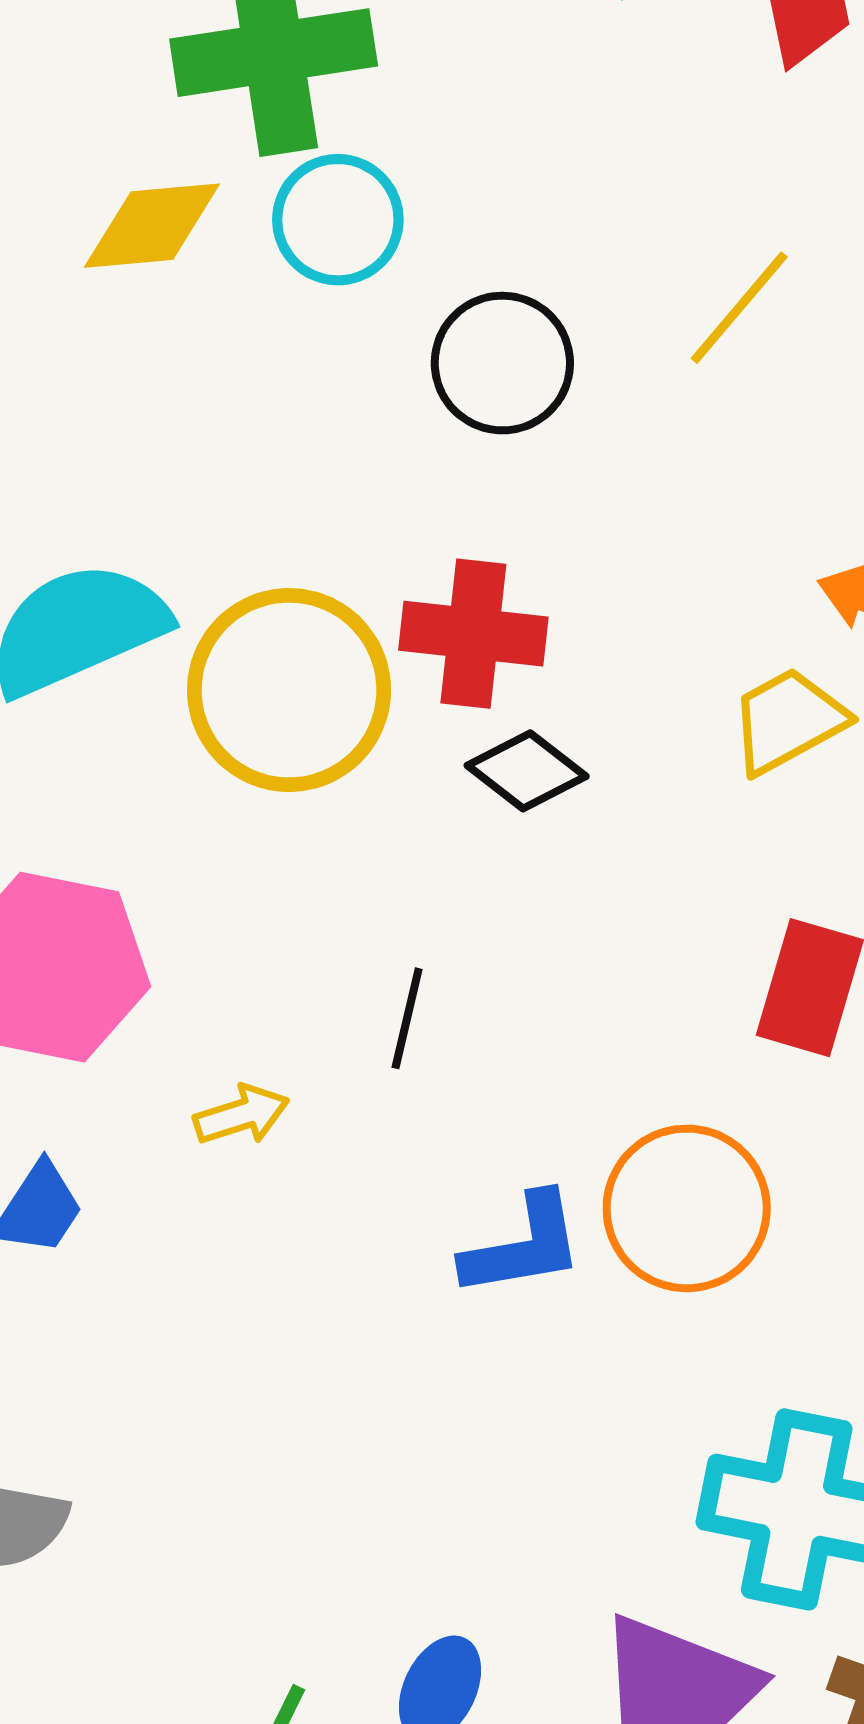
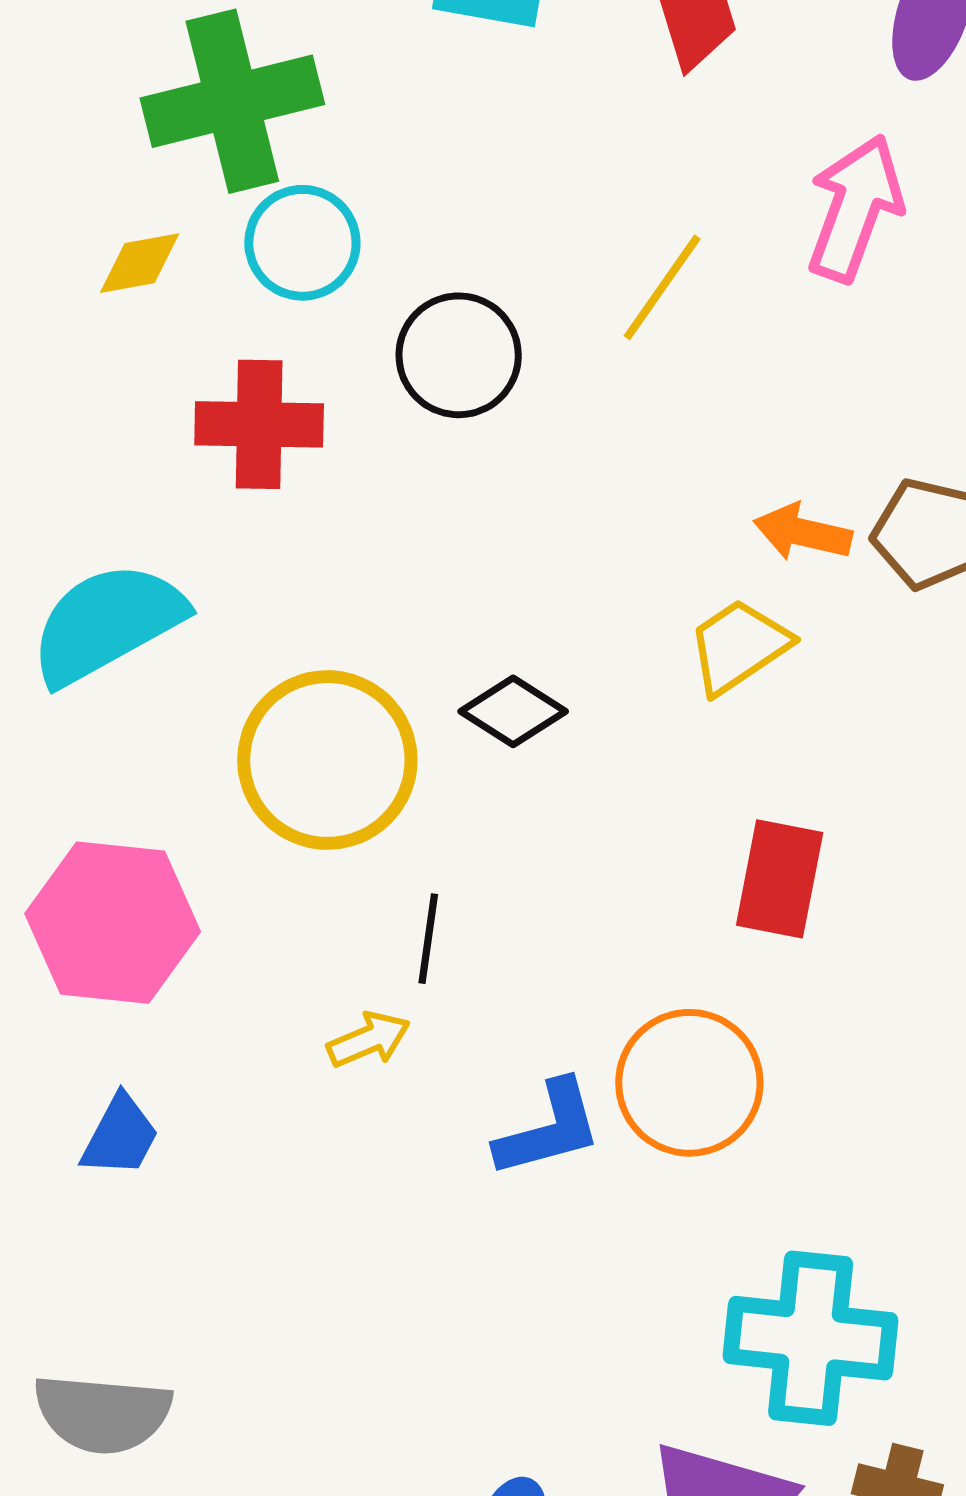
yellow diamond: (152, 226) -> (140, 263), size x0.7
red cross: (473, 634) -> (259, 424), moved
yellow circle: (289, 690) -> (327, 760), moved
yellow arrow: (241, 1115) -> (369, 1040), moved

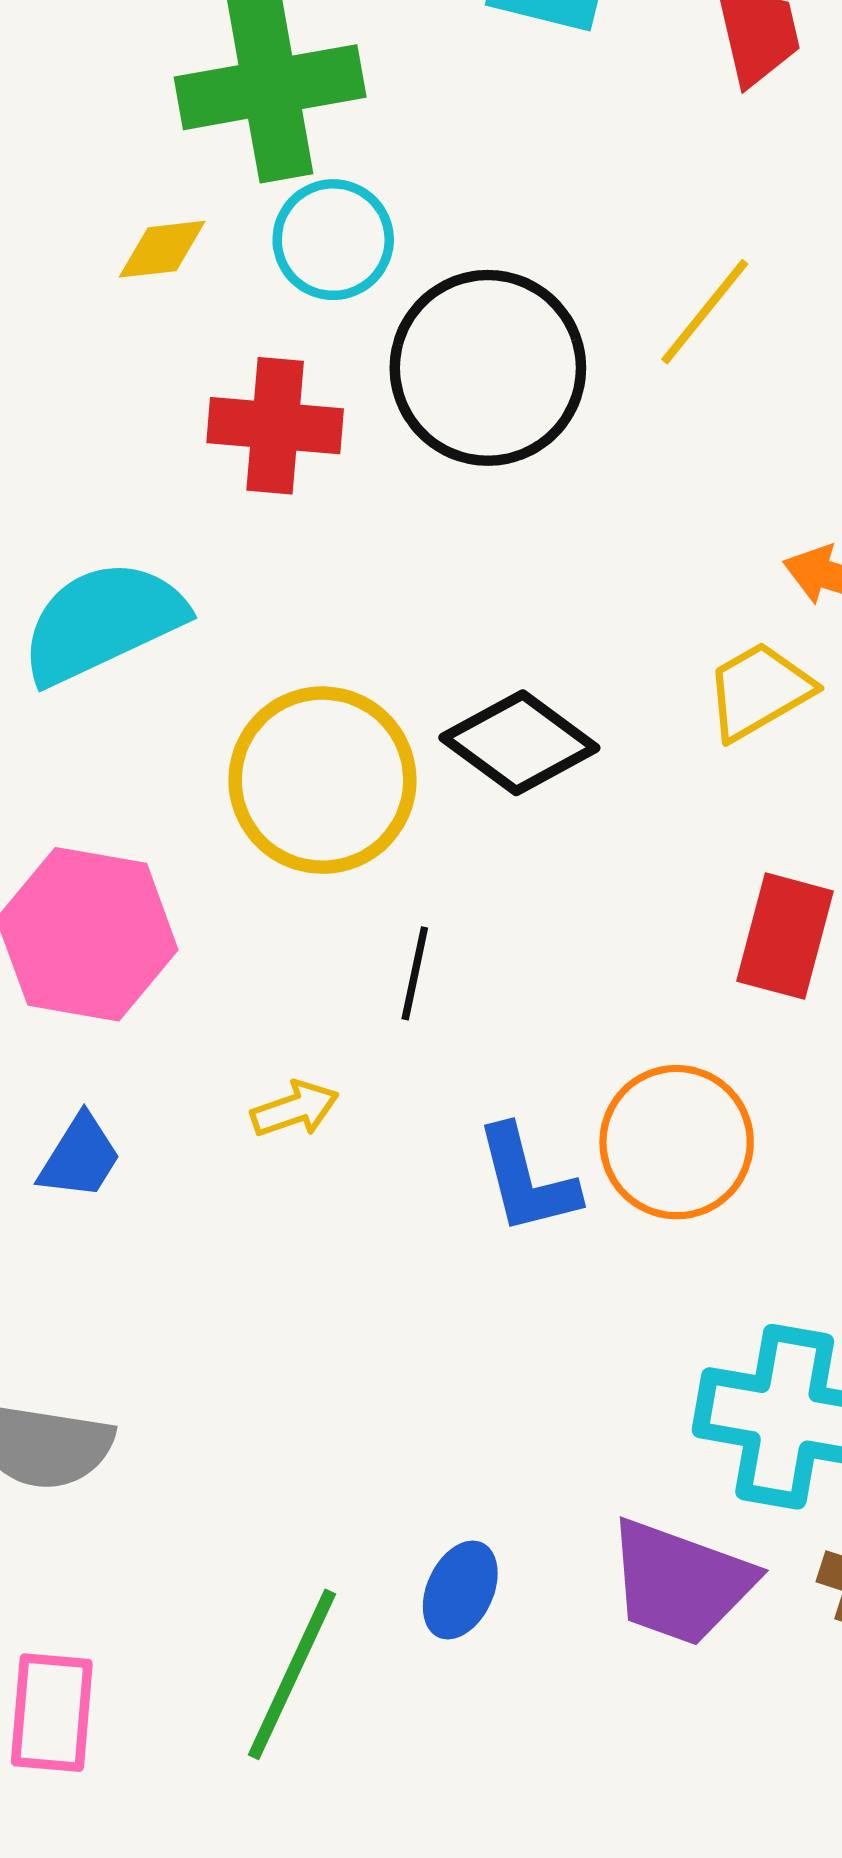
black circle: (459, 355) -> (488, 368), size x1.5
black diamond: (513, 711) -> (519, 743), size x1.4
yellow arrow: (369, 1040) -> (295, 1109), moved
blue L-shape: (549, 1129) -> (527, 1180), turned 87

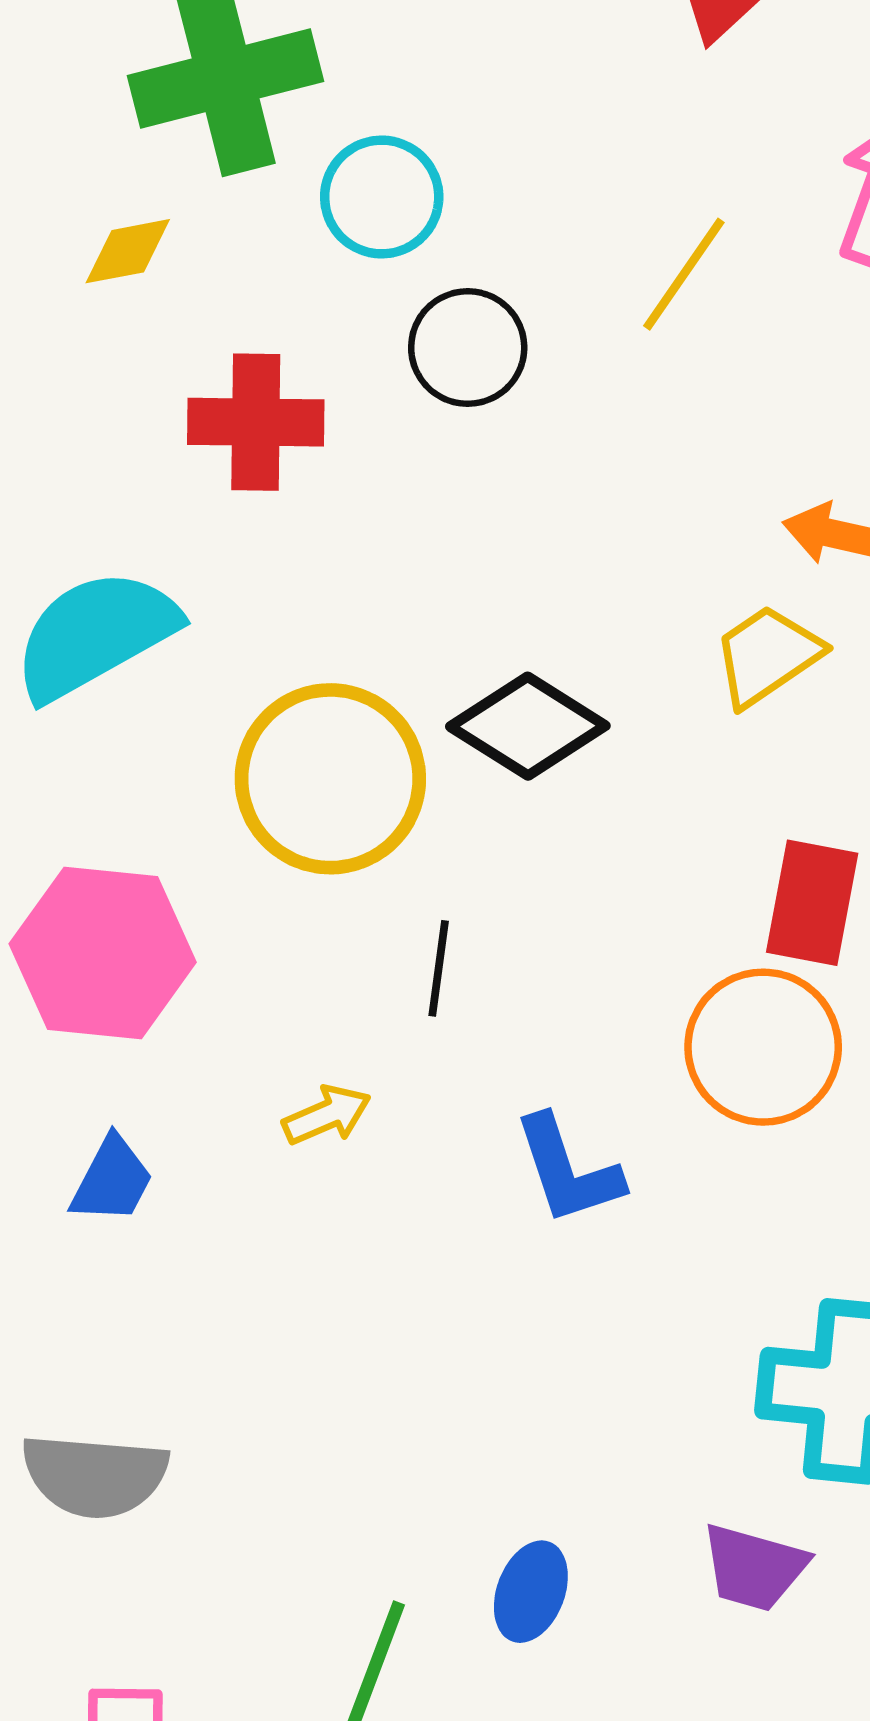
cyan circle: (333, 240) -> (382, 197), moved
black circle: (488, 368) -> (468, 348), size x0.6
orange circle: (677, 1142) -> (763, 1047), moved
purple trapezoid: (680, 1582) -> (754, 1567), size x0.7

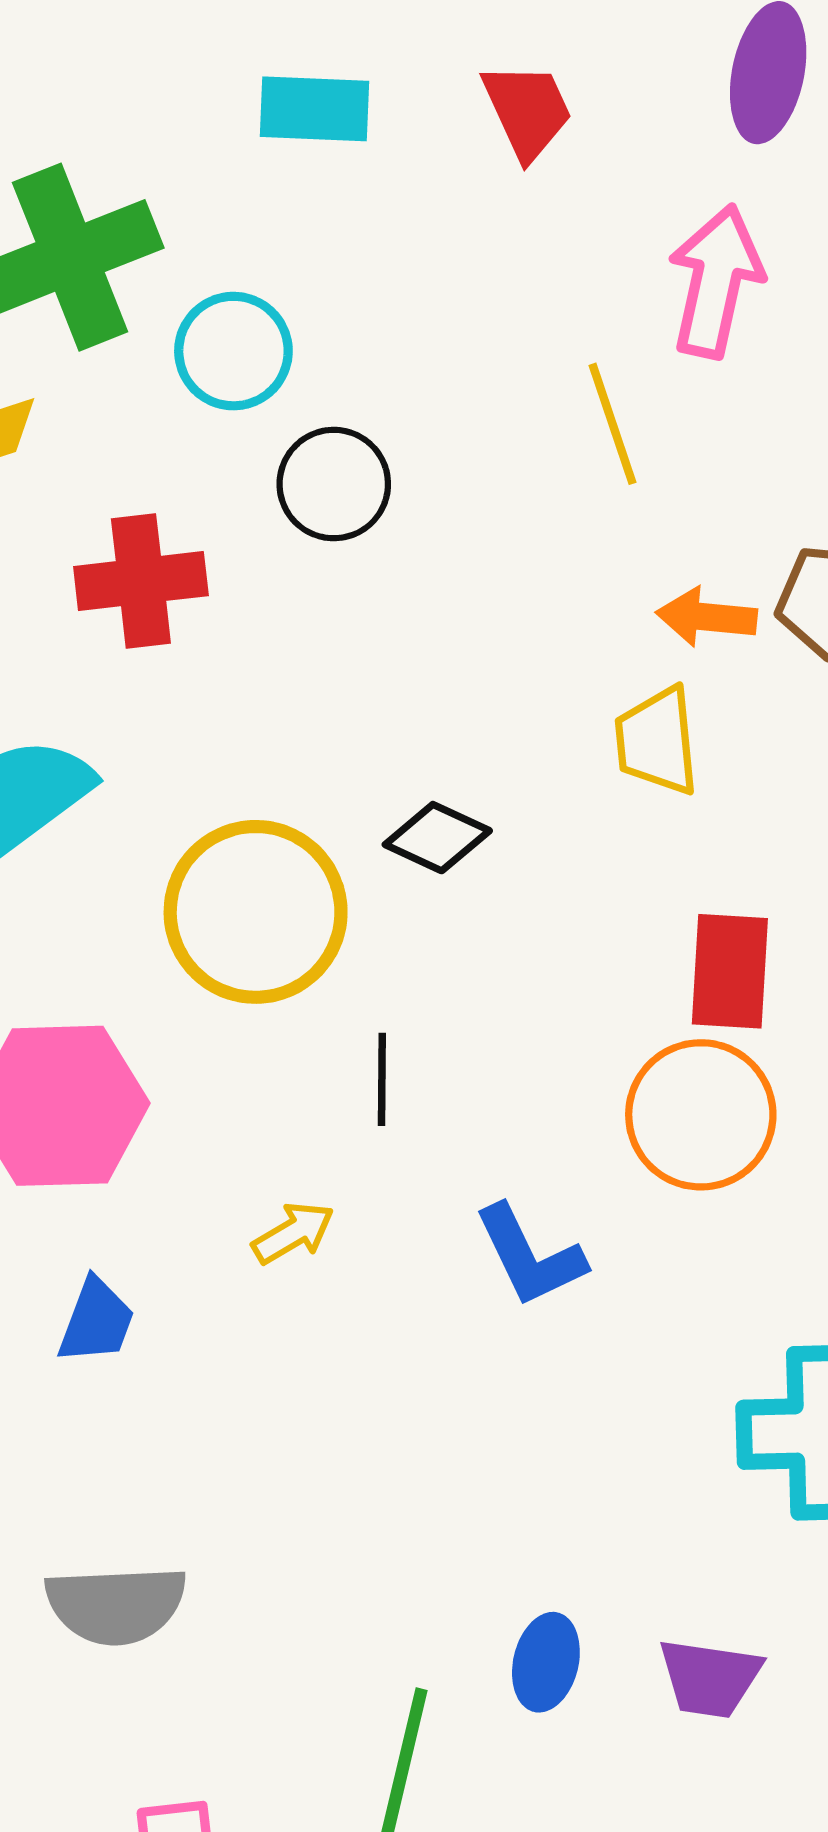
yellow line: (684, 274) -> (612, 424), moved, turned -46
yellow trapezoid: (767, 656) -> (657, 741), turned -54
black diamond: (528, 726) -> (437, 838), size x0.7
purple trapezoid: (754, 1567) -> (710, 1678), moved

